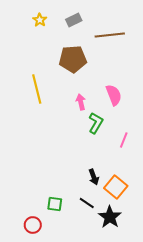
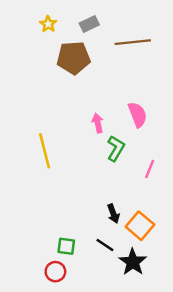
brown pentagon: (73, 59) -> (74, 58), moved
yellow line: (37, 89) -> (45, 151), moved
red circle: (33, 225) -> (55, 272), moved

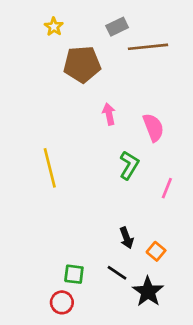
gray rectangle: (89, 24) -> (117, 27), moved
pink arrow: (98, 123) -> (109, 114), moved
orange square: (140, 226) -> (156, 251), size x0.6

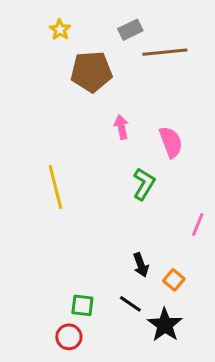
pink line: (167, 188) -> (198, 224), moved

